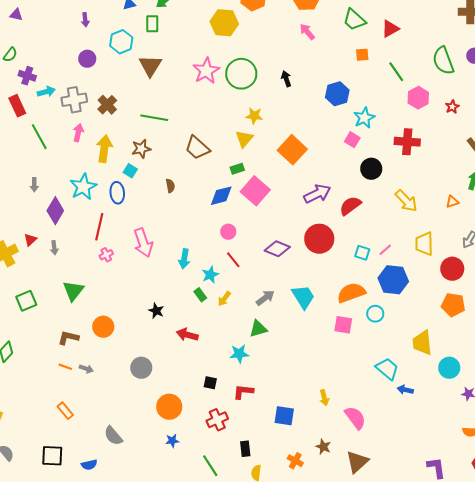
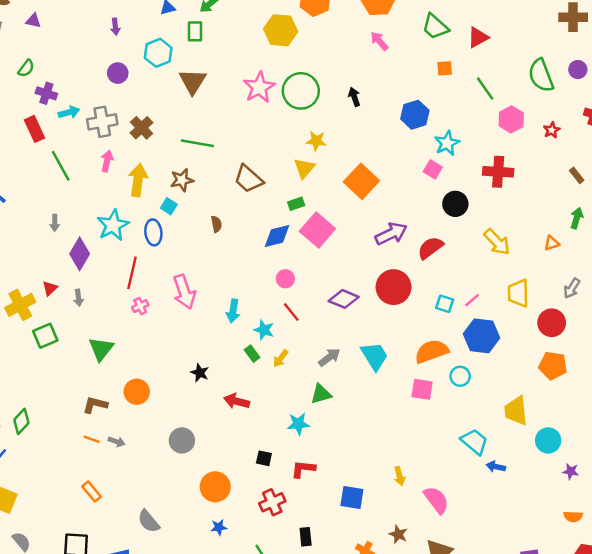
cyan star: (210, 275) -> (264, 330), turned -30
green square: (26, 301) -> (45, 336), moved

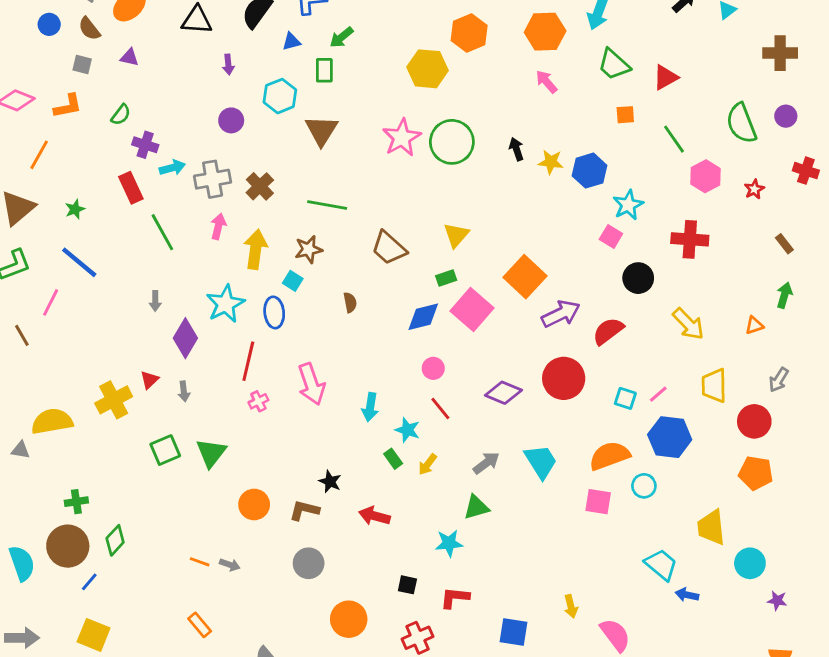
yellow star: (316, 141) -> (551, 162), moved
orange square: (361, 181) -> (525, 277), moved
green square: (45, 336) -> (165, 450), moved
brown L-shape: (95, 405) -> (304, 510), moved

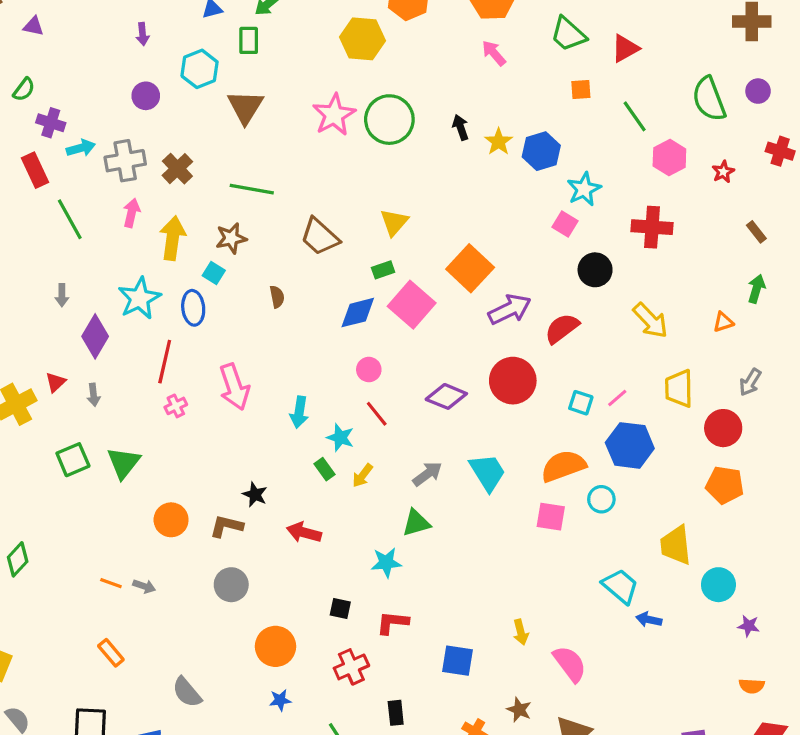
yellow star: (551, 162) -> (499, 142), turned 30

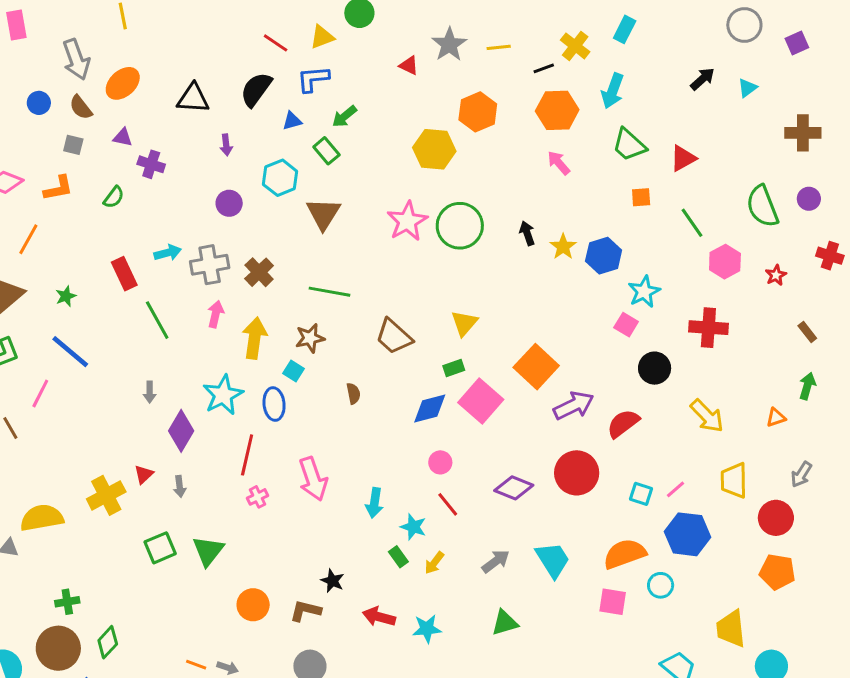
green rectangle: (249, 40) -> (326, 151), turned -40
purple cross: (51, 123) -> (151, 164), moved
green triangle: (416, 523) -> (505, 623), moved
cyan star: (386, 563) -> (427, 629), moved

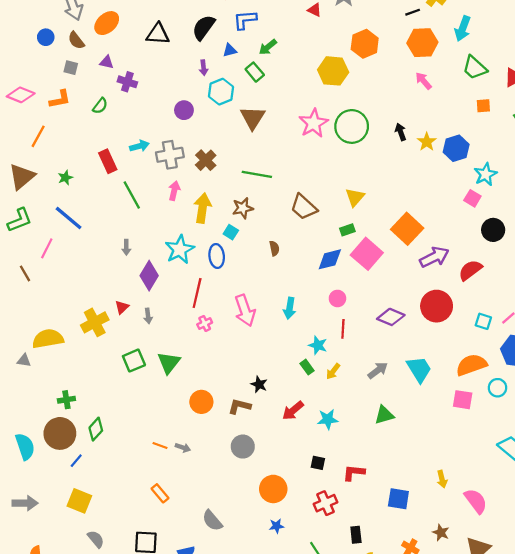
purple arrow: (226, 145) -> (204, 68), moved
cyan arrow: (374, 503) -> (290, 308), moved
red line: (448, 504) -> (343, 329), turned 42
red arrow: (379, 617) -> (293, 411), turned -55

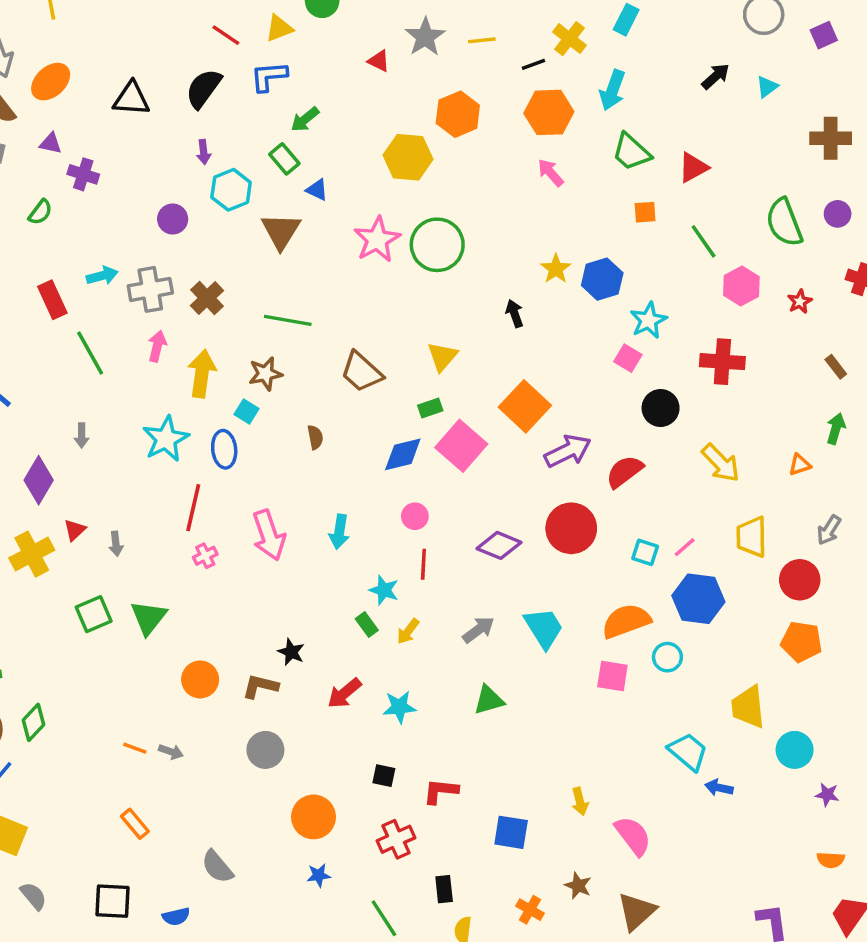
blue triangle: (230, 50) -> (317, 190), moved, turned 40
black arrow: (401, 132) -> (515, 314), moved
purple diamond: (149, 276) -> (39, 480), moved

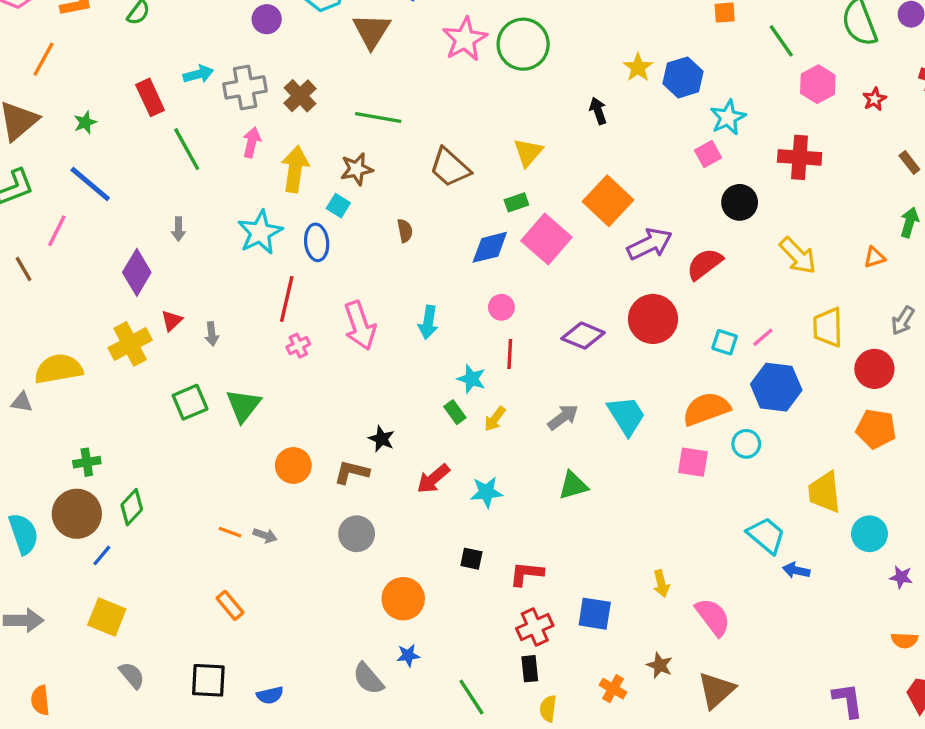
pink square: (628, 358) -> (708, 154), turned 30
red cross: (396, 839) -> (535, 627), moved
gray semicircle: (217, 867) -> (368, 679), moved

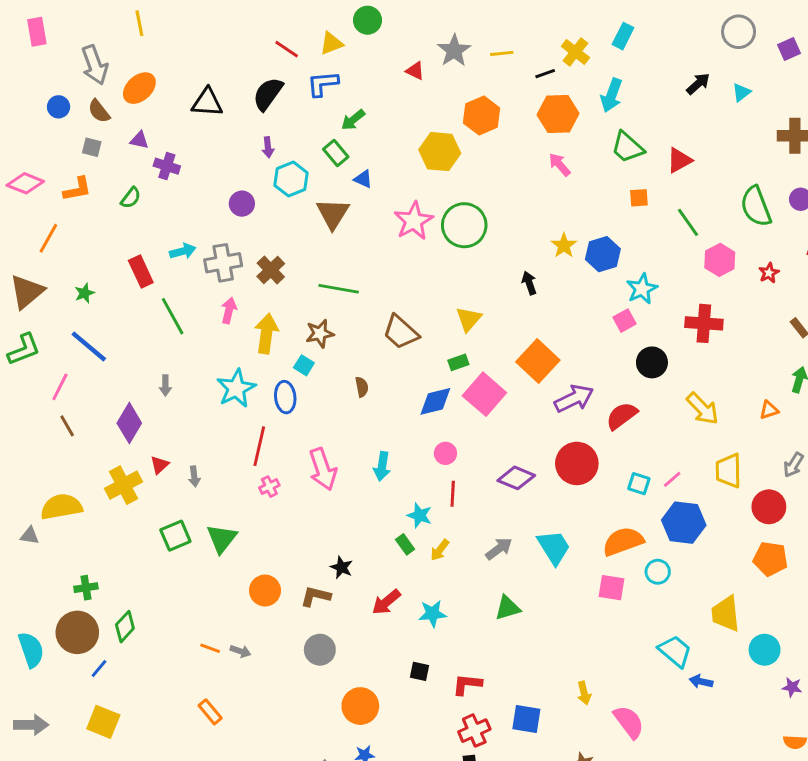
brown line: (24, 269) -> (67, 426), moved

